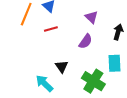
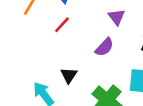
red line: (51, 29) -> (62, 25), turned -40

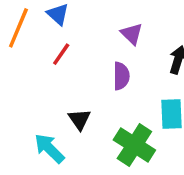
purple semicircle: (104, 47) -> (121, 76), turned -36

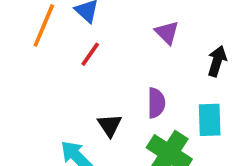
purple semicircle: (121, 76) -> (156, 103), moved

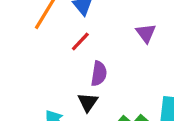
purple semicircle: (156, 103) -> (99, 74), moved

